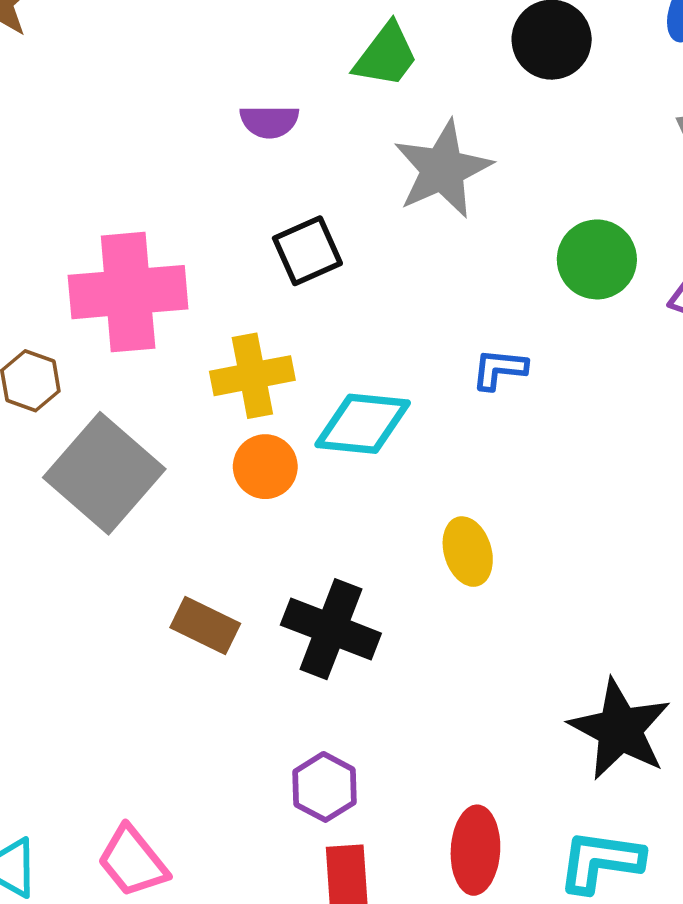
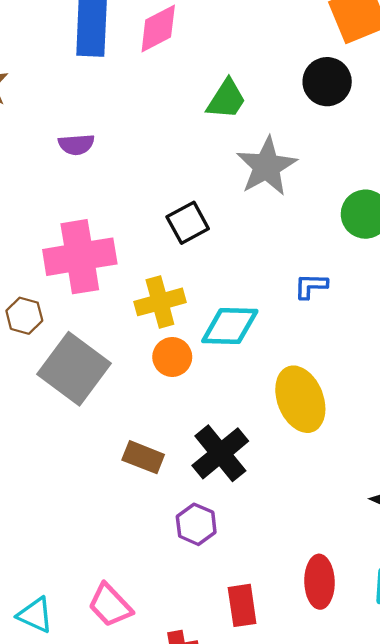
purple semicircle: (269, 121) -> (76, 144), moved
yellow ellipse: (468, 552) -> (300, 399), size x1.6
black cross: (331, 629) -> (220, 453), turned 34
purple hexagon: (324, 787) -> (196, 524), moved

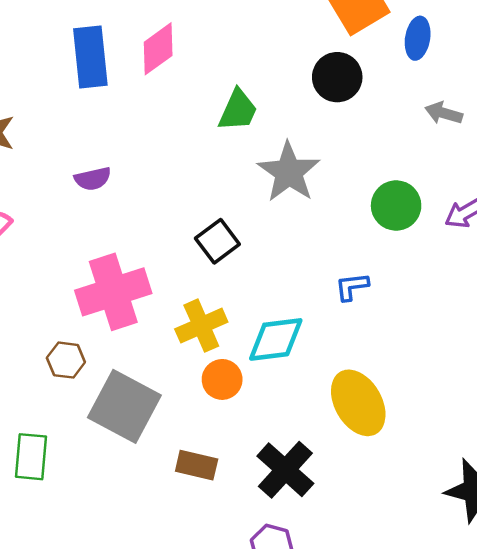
brown rectangle: (143, 457) -> (197, 465), moved

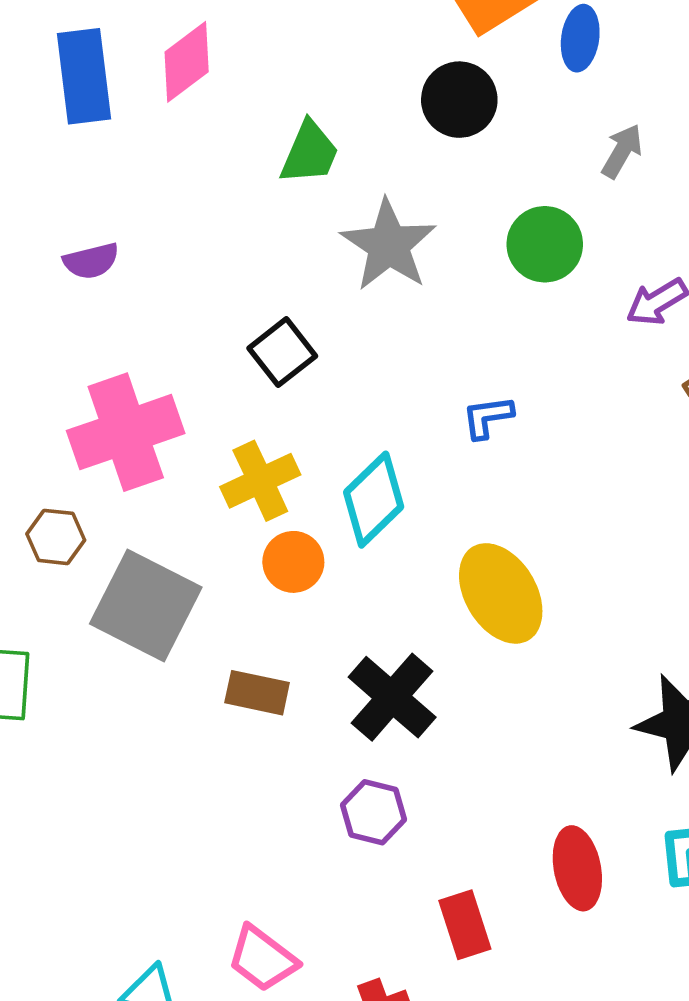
gray arrow: (444, 113) -> (622, 151), turned 105
green circle: (396, 206) -> (545, 244), moved
cyan diamond: (276, 339) -> (374, 500), turned -36

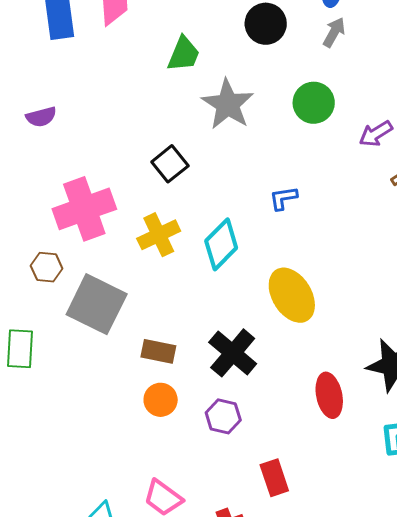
gray arrow: (622, 151) -> (334, 32), moved
purple semicircle: (91, 261) -> (41, 117), moved
orange circle: (293, 562) -> (161, 400), moved
red ellipse: (577, 868) -> (329, 395), moved

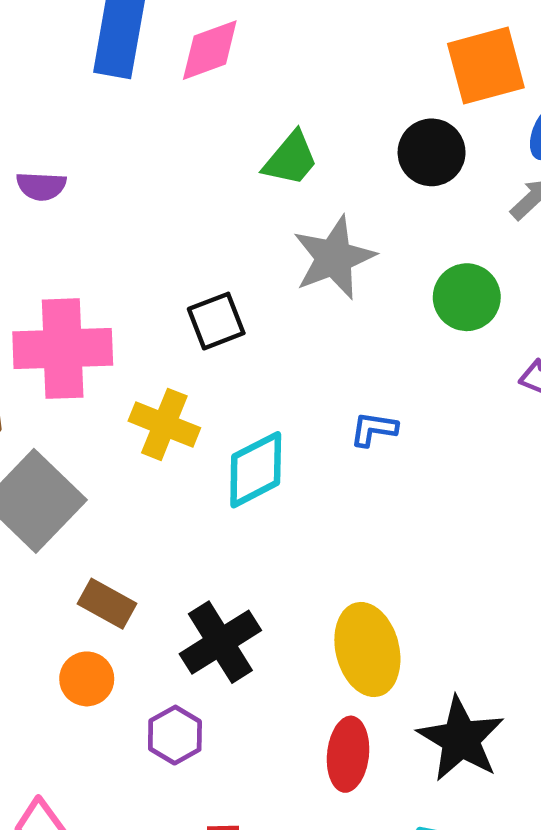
yellow cross: (159, 235) -> (164, 424), turned 30
yellow ellipse: (292, 295) -> (367, 650), moved

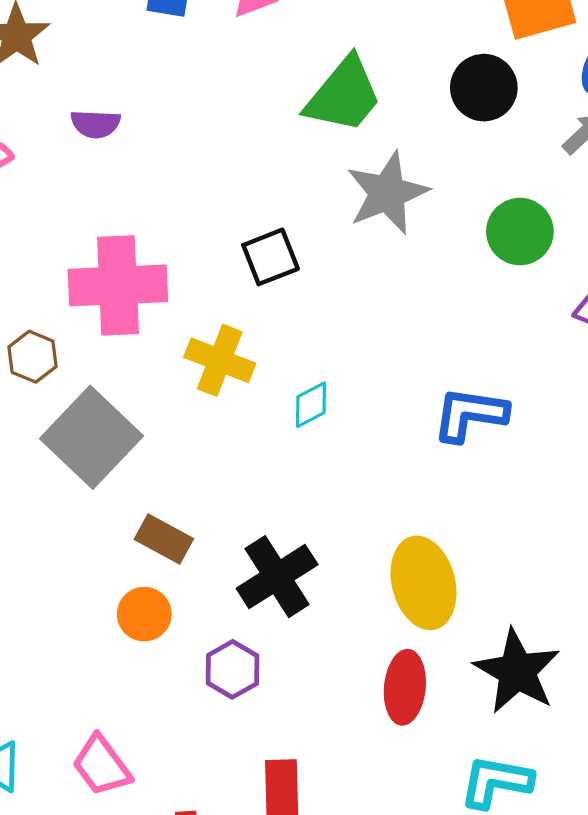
green trapezoid: (291, 159) -> (344, 95), size x1.4
blue L-shape: (374, 429) -> (470, 414), moved, size x1.6
cyan diamond: (256, 470) -> (311, 405), size x0.6

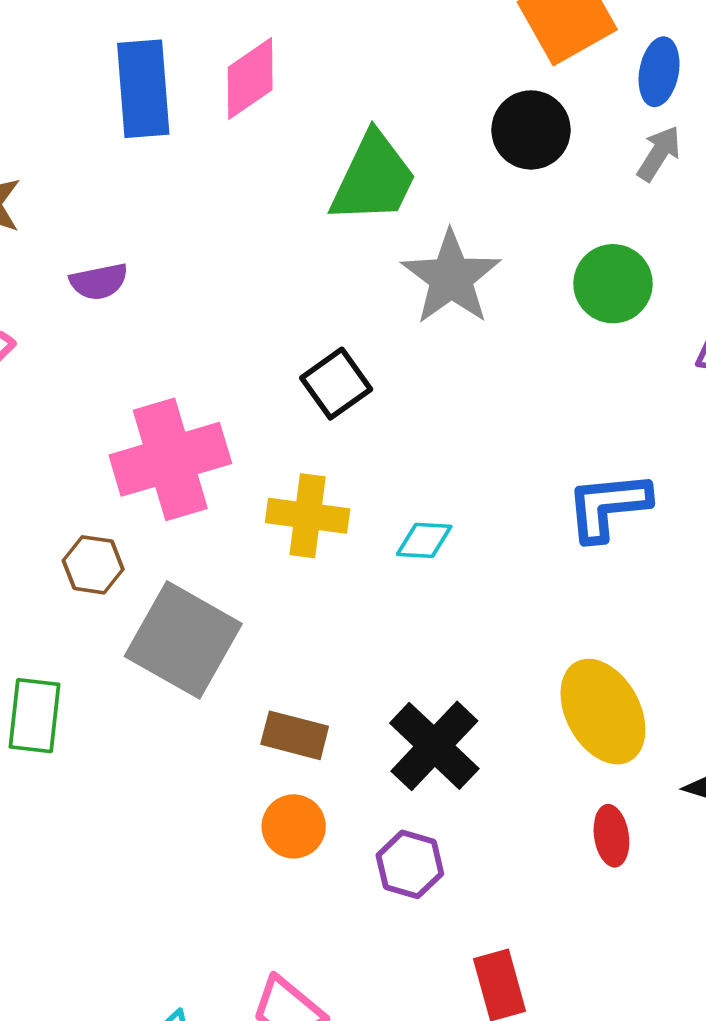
cyan diamond: (311, 405) -> (424, 540), turned 45
red ellipse: (405, 687) -> (611, 836), size x0.7

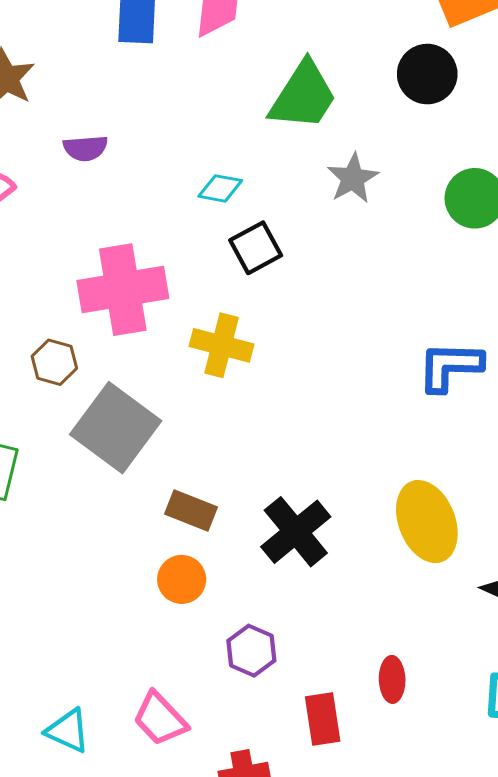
gray star: (451, 278) -> (353, 178), size x0.7
cyan diamond: (424, 540) -> (220, 188), moved
red ellipse: (611, 836) -> (392, 679), moved
purple hexagon: (410, 864) -> (251, 651), moved

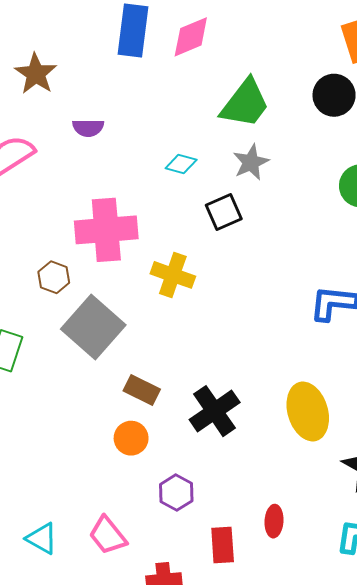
gray star: (353, 178) -> (251, 162), moved
black square: (256, 248) -> (224, 212), moved

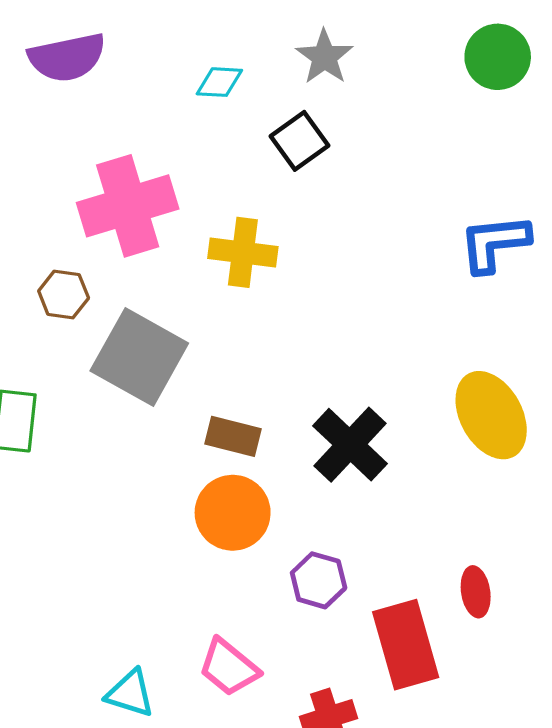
purple semicircle: (88, 128) -> (67, 57), size x1.6
orange circle: (131, 438) -> (233, 513), size x1.4
red rectangle: (223, 545) -> (406, 645), size x1.5

